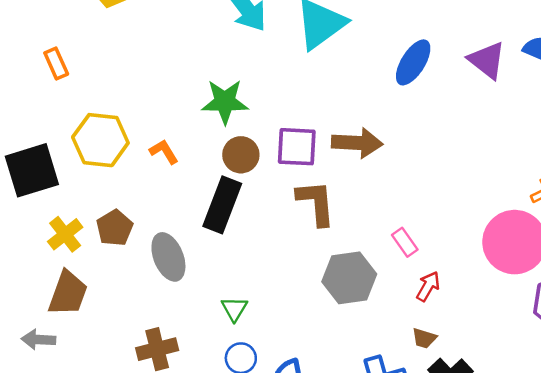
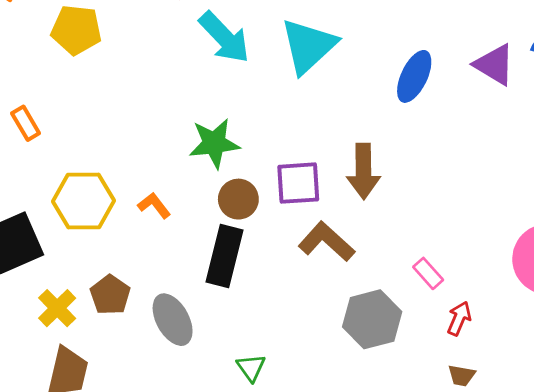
brown arrow: (357, 143) -> (363, 171), turned 93
brown L-shape: (316, 203) -> (326, 242), turned -36

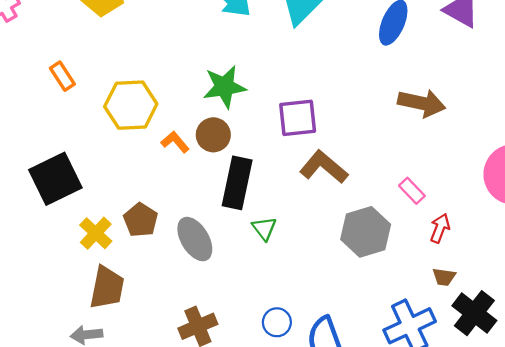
brown arrow: (363, 171) -> (422, 103), moved, turned -75
brown circle: (238, 199) -> (213, 135), moved
yellow hexagon: (84, 201) -> (131, 105), moved
green triangle: (251, 368) -> (264, 228), moved

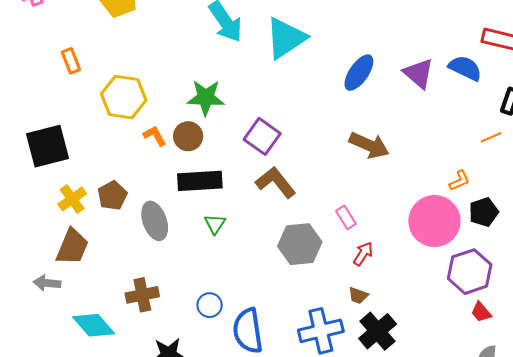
purple square: (298, 118) -> (262, 136), turned 30
black rectangle: (237, 183) -> (200, 181), turned 63

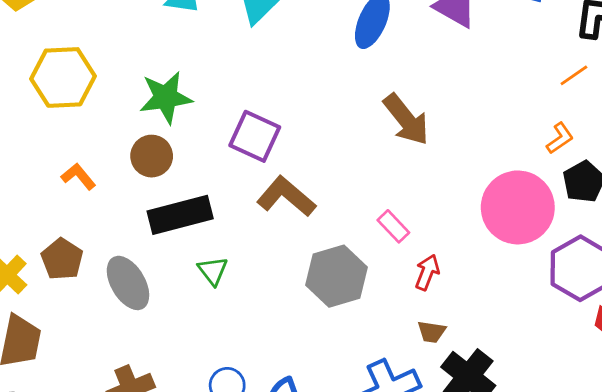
yellow hexagon: (124, 97) -> (63, 77), moved
orange L-shape: (155, 136) -> (78, 176), moved
brown arrow: (369, 145) -> (406, 120), turned 39
orange L-shape: (459, 181) -> (560, 138), moved

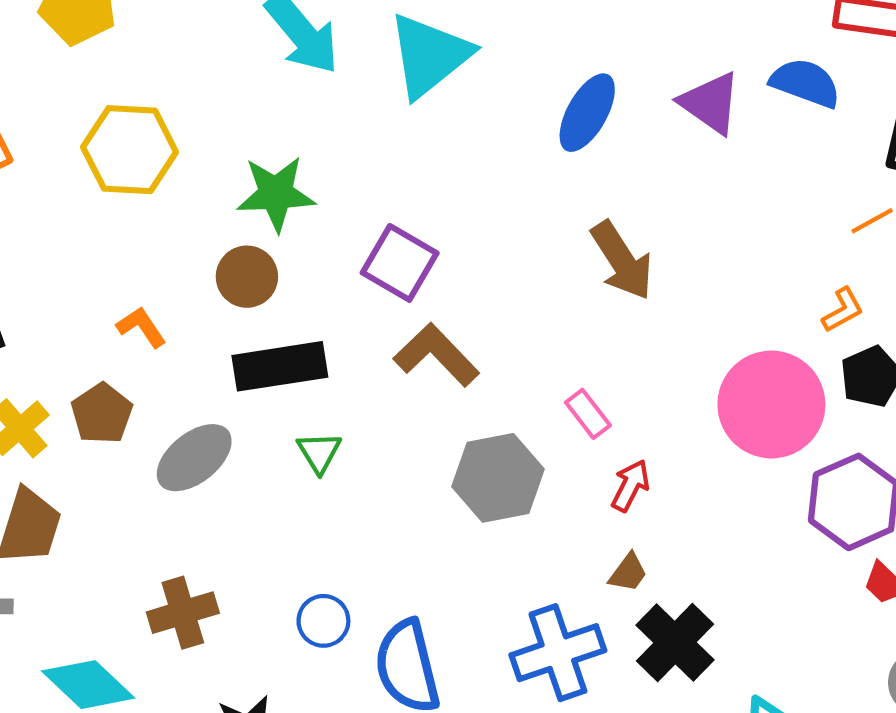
orange L-shape: (78, 176) -> (141, 327), moved
gray ellipse: (128, 283) -> (194, 458), turned 76
brown trapezoid: (432, 332) -> (628, 573), turned -68

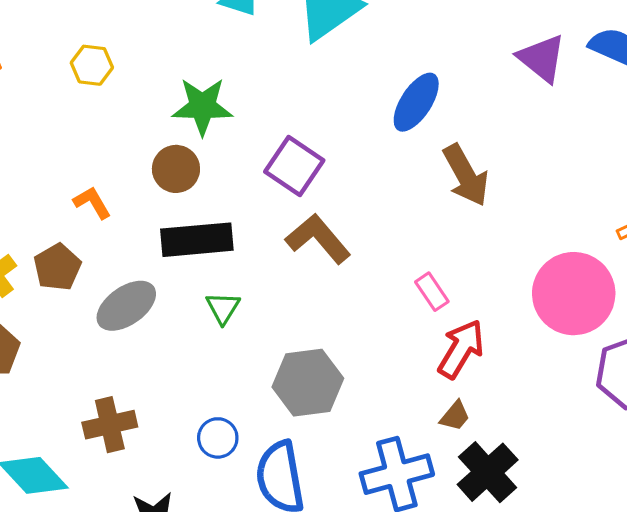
blue ellipse: (587, 113) -> (416, 102), moved
yellow hexagon: (130, 150) -> (92, 65), size x0.6
gray hexagon: (498, 478) -> (308, 383), moved
red arrow: (630, 486) -> (461, 349), size x1.5

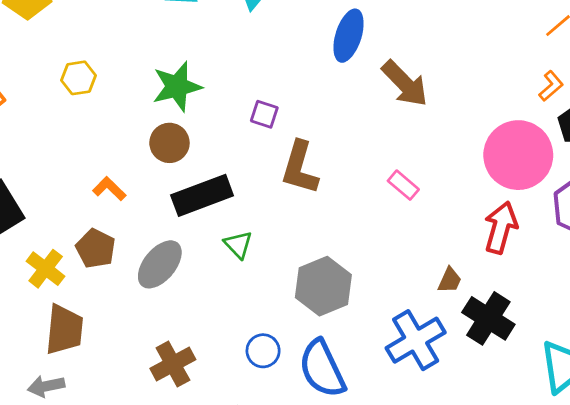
purple square: (294, 166) -> (264, 114), size x0.6
brown L-shape: (318, 239) -> (300, 168), turned -108
red arrow: (461, 349) -> (501, 228), moved

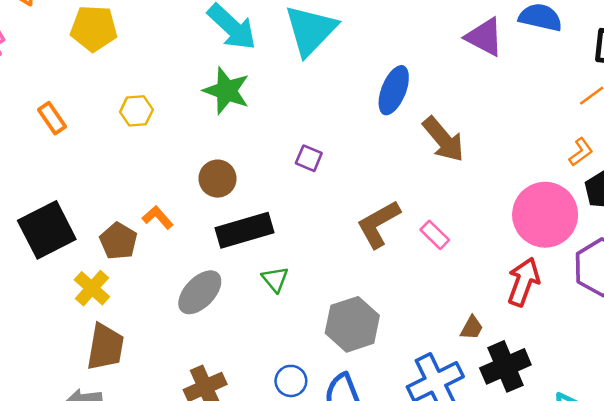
green star: (177, 87) -> (227, 91), moved, turned 30
brown L-shape: (300, 168) -> (378, 224), moved, turned 40
brown pentagon: (96, 249) -> (118, 241), moved
black cross: (488, 318) -> (505, 366), turned 30

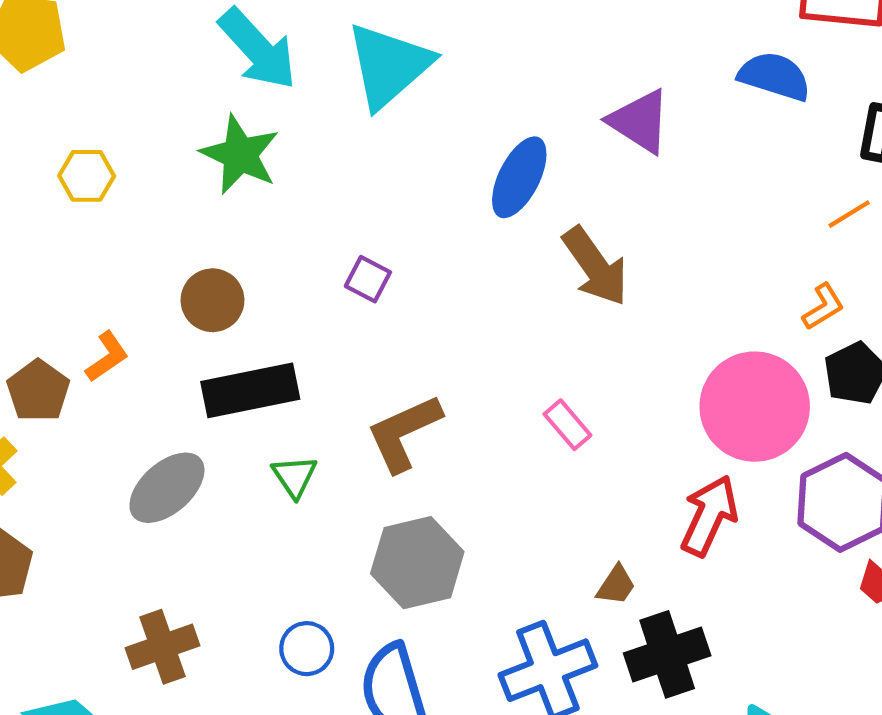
purple triangle: (484, 37) -> (640, 121), moved
orange L-shape: (158, 217) -> (107, 357), turned 92
brown L-shape: (378, 224) -> (404, 433), moved

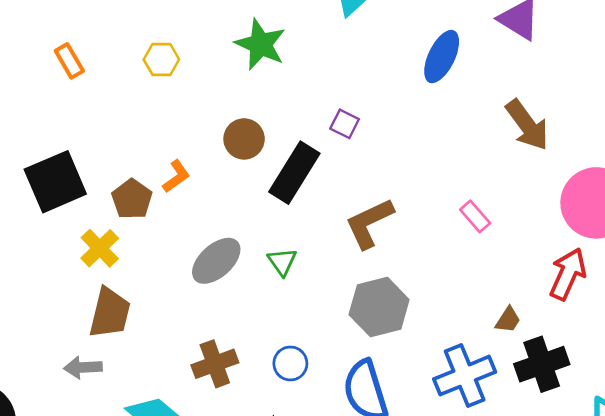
brown arrow: (595, 266) -> (527, 125), moved
black rectangle: (250, 390) -> (294, 173), moved, turned -46
green triangle: (295, 476) -> (282, 262), moved
blue circle: (307, 649) -> (290, 363), moved

